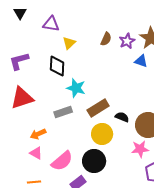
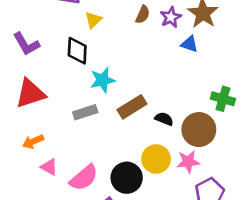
purple L-shape: (19, 61) -> (26, 44), turned -105
cyan star: (76, 88) -> (103, 80), turned -30
orange arrow: (38, 134) -> (33, 142), moved
yellow circle: (102, 134) -> (156, 159), moved

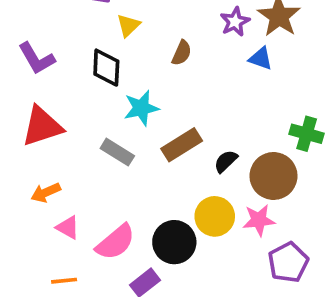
brown semicircle: (143, 15) -> (182, 53), moved
gray rectangle: (85, 112) -> (117, 152), turned 50
black semicircle: (164, 119) -> (226, 161), turned -66

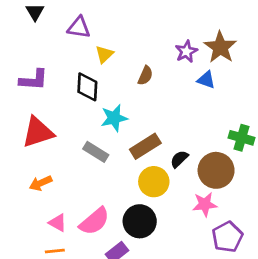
purple L-shape: (37, 58) -> (34, 80), turned -56
yellow circle: (215, 216) -> (154, 182), moved
pink triangle: (68, 227) -> (58, 223), moved

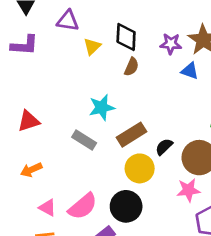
purple star: (186, 51) -> (171, 44), turned 30
purple L-shape: (34, 80) -> (24, 45), moved
black diamond: (87, 87) -> (126, 37), moved
red triangle: (38, 132) -> (29, 121), size x0.7

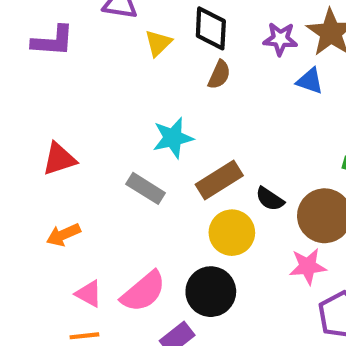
black semicircle: (164, 147) -> (270, 199), turned -102

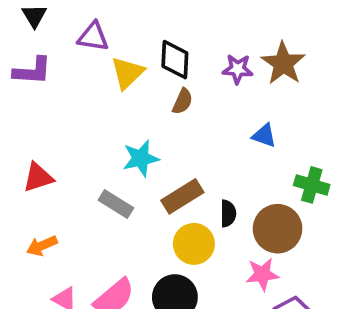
yellow triangle: (158, 43) -> (127, 73), size x1.4
blue triangle: (310, 81) -> (264, 136), moved
black semicircle: (270, 199) -> (228, 213), turned -124

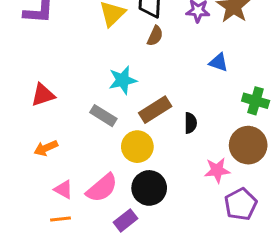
brown circle: (278, 229) -> (248, 145), moved
yellow circle: (194, 244) -> (137, 147), moved

